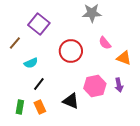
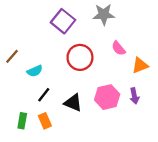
purple square: (39, 24) -> (63, 21), moved
brown line: (15, 43) -> (12, 56), moved
orange triangle: (124, 58) -> (140, 65), turned -42
black triangle: (71, 101) -> (73, 103), moved

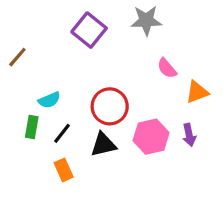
brown line: (12, 56) -> (17, 57), moved
red circle: (80, 57) -> (110, 106), moved
black triangle: (73, 103) -> (103, 145), turned -36
green rectangle: (22, 121) -> (32, 127), moved

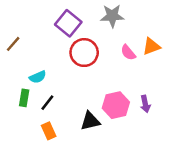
orange triangle: (197, 92) -> (151, 46), moved
red circle: (110, 106) -> (84, 53), moved
black triangle: (103, 145) -> (90, 121), moved

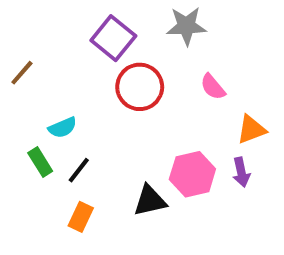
orange triangle: (151, 46) -> (251, 130), moved
green rectangle: (24, 98) -> (40, 162), turned -42
orange rectangle: (49, 131) -> (81, 217), turned 49

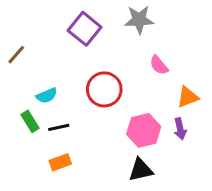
red circle: (140, 87) -> (104, 89), moved
black line: (79, 170) -> (59, 127), turned 40
black triangle: (150, 201) -> (141, 170), moved
orange rectangle: (81, 217) -> (60, 162), turned 45

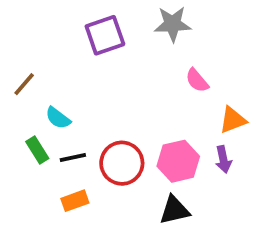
purple square: (85, 29) -> (105, 35), turned 32
brown line: (16, 55) -> (24, 84), moved
red circle: (104, 89) -> (122, 163), moved
cyan semicircle: (47, 96) -> (58, 118), turned 60

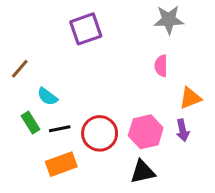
gray star: (173, 24) -> (169, 20), moved
pink semicircle: (197, 80) -> (161, 66), turned 40
orange rectangle: (75, 201) -> (61, 164), size x1.4

